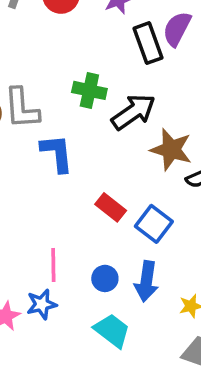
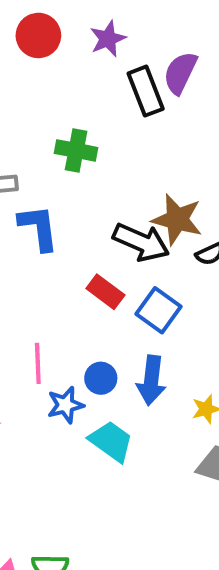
black arrow: (133, 112) -> (141, 242), moved, turned 60
blue star: (42, 304) -> (65, 405), moved

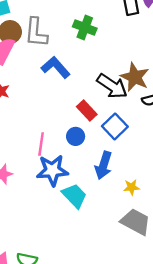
blue L-shape: (39, 228) -> (56, 67), turned -44
blue circle: (101, 378) -> (76, 136), moved
blue star: (65, 405) -> (52, 170), size x1.5

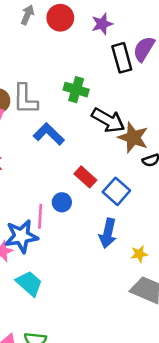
black arrow: (112, 86) -> (108, 120), moved
blue circle: (76, 136) -> (62, 202), moved
blue star: (52, 170) -> (21, 236), moved
cyan trapezoid: (74, 196) -> (29, 283), moved

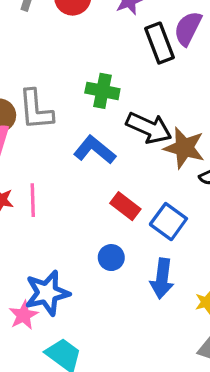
blue L-shape: (49, 134) -> (95, 150), moved
blue circle: (62, 202) -> (111, 258), moved
pink line: (40, 216) -> (33, 200), moved

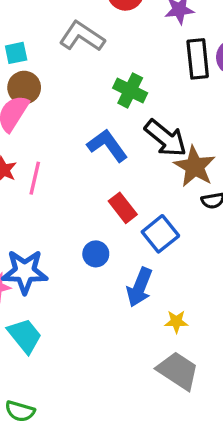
gray L-shape: (36, 110) -> (82, 36), moved, turned 114

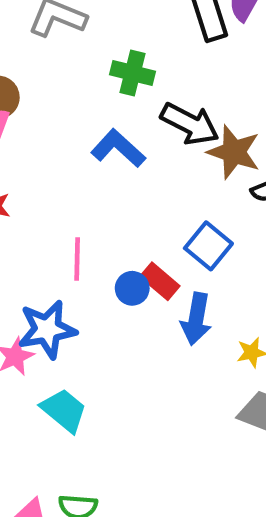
pink line: (35, 178) -> (77, 259), moved
red rectangle: (123, 208) -> (160, 281), moved

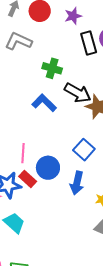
red rectangle: (160, 281) -> (28, 179), moved
blue circle: (132, 288) -> (48, 168), size x1.5

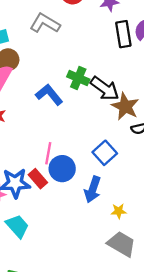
green cross: (52, 68) -> (78, 78), moved
blue L-shape: (44, 103) -> (49, 95), moved
pink line: (23, 153) -> (48, 153), moved

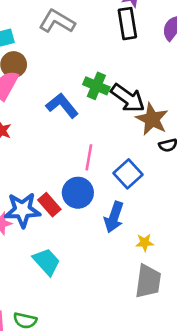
black rectangle: (123, 34) -> (127, 24), moved
pink line: (48, 153) -> (89, 157), moved
cyan trapezoid: (17, 226) -> (47, 262), moved
gray trapezoid: (121, 244) -> (148, 281), turned 68

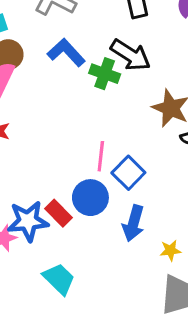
black arrow: (128, 98) -> (130, 55), moved
blue L-shape: (62, 105) -> (66, 53), moved
blue square: (128, 174) -> (128, 173), moved

